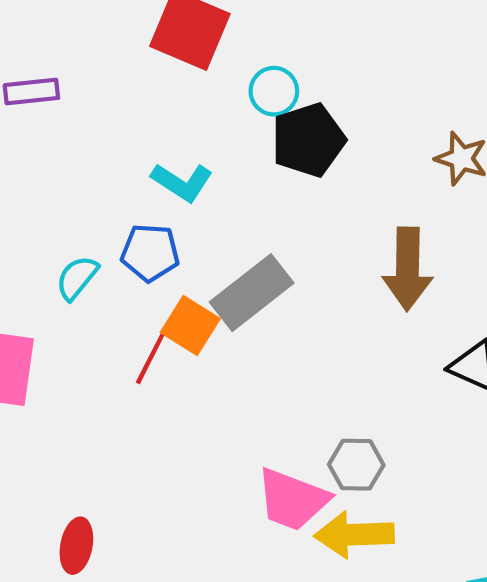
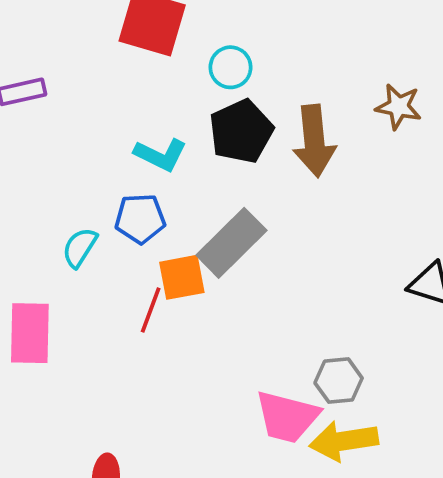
black pentagon: (308, 140) -> (241, 131), moved
brown arrow: (408, 269) -> (314, 141), moved
orange square: (190, 326) -> (182, 277), turned -36

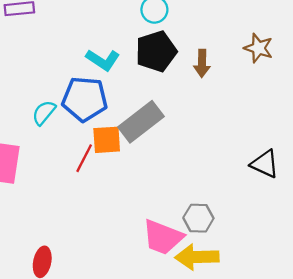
brown arrow: (314, 141) -> (202, 63), size x0.6
blue pentagon: (140, 219) -> (85, 99), size x1.4

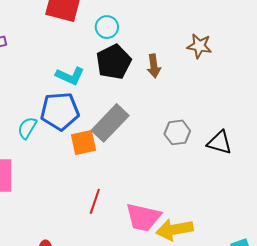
red line: (84, 158) -> (95, 201), moved
gray hexagon: (198, 218) -> (177, 132), moved

